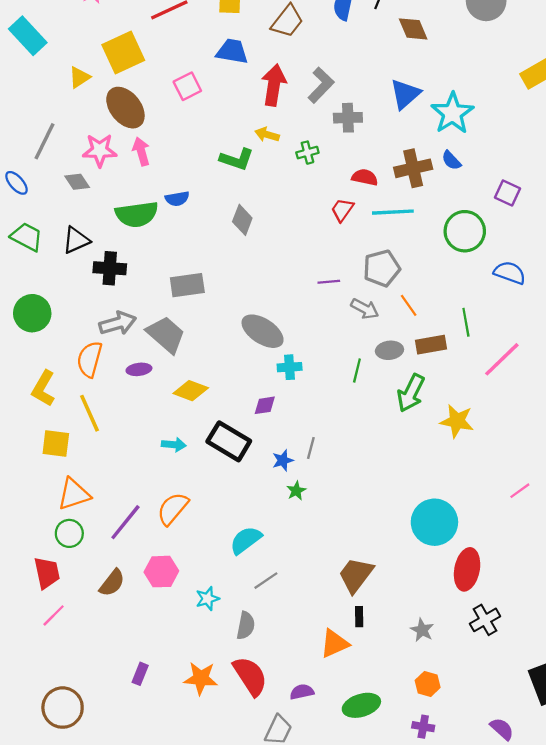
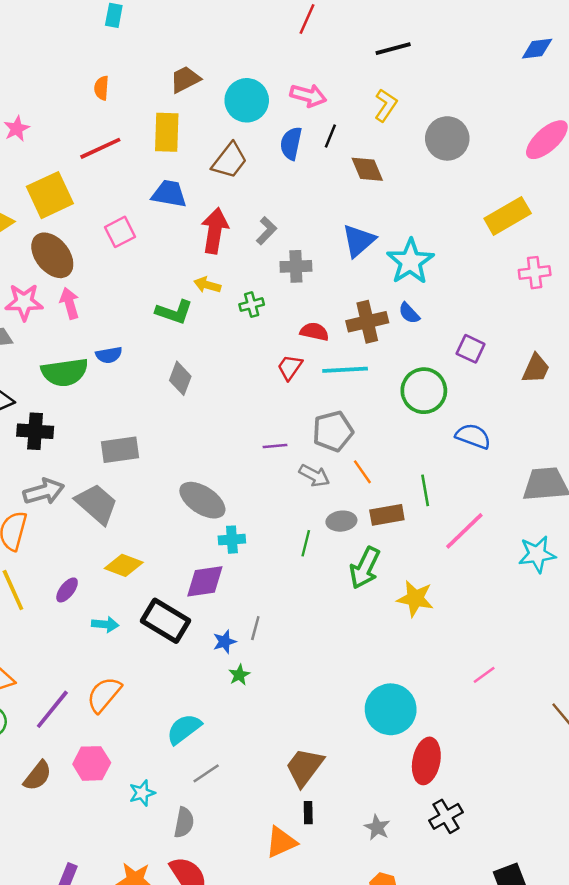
gray L-shape: (321, 85) -> (266, 231), size x0.7
purple ellipse: (139, 369) -> (67, 590), moved, turned -45
purple diamond: (265, 405) -> (205, 581), size x1.6

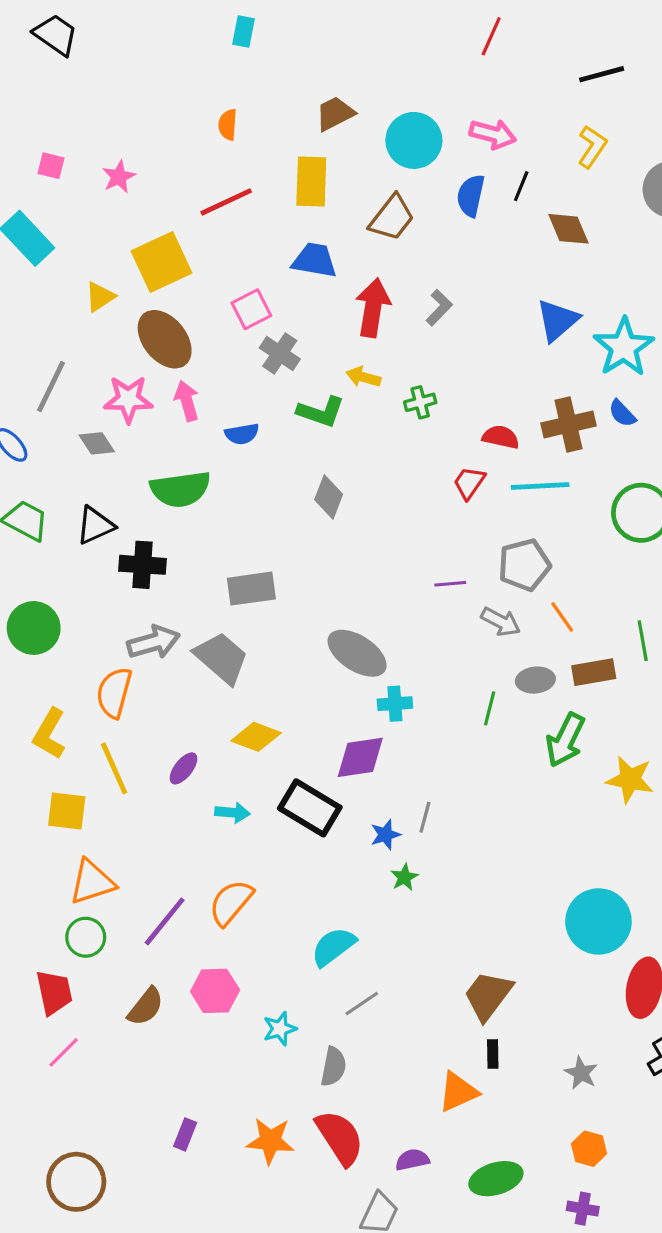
gray cross: (296, 266) -> (280, 353), moved, turned 36
blue semicircle: (109, 355) -> (242, 434), moved

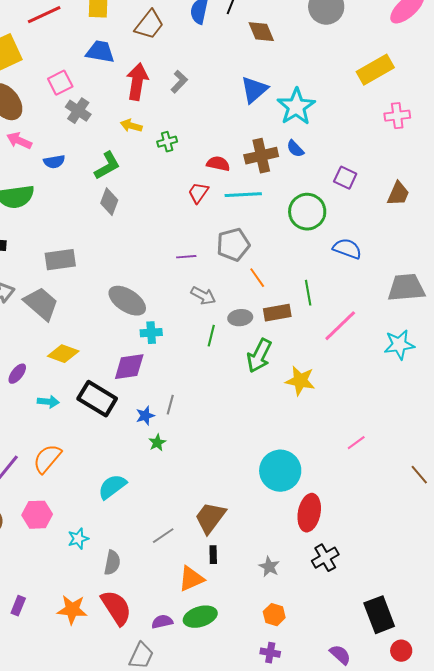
pink arrow: (187, 401) -> (19, 141), turned -50
green L-shape: (321, 412) -> (107, 166), moved, turned -48
gray arrow: (501, 622) -> (203, 296), moved
gray line: (362, 1003) -> (163, 536), moved
green ellipse: (496, 1179) -> (200, 617), moved

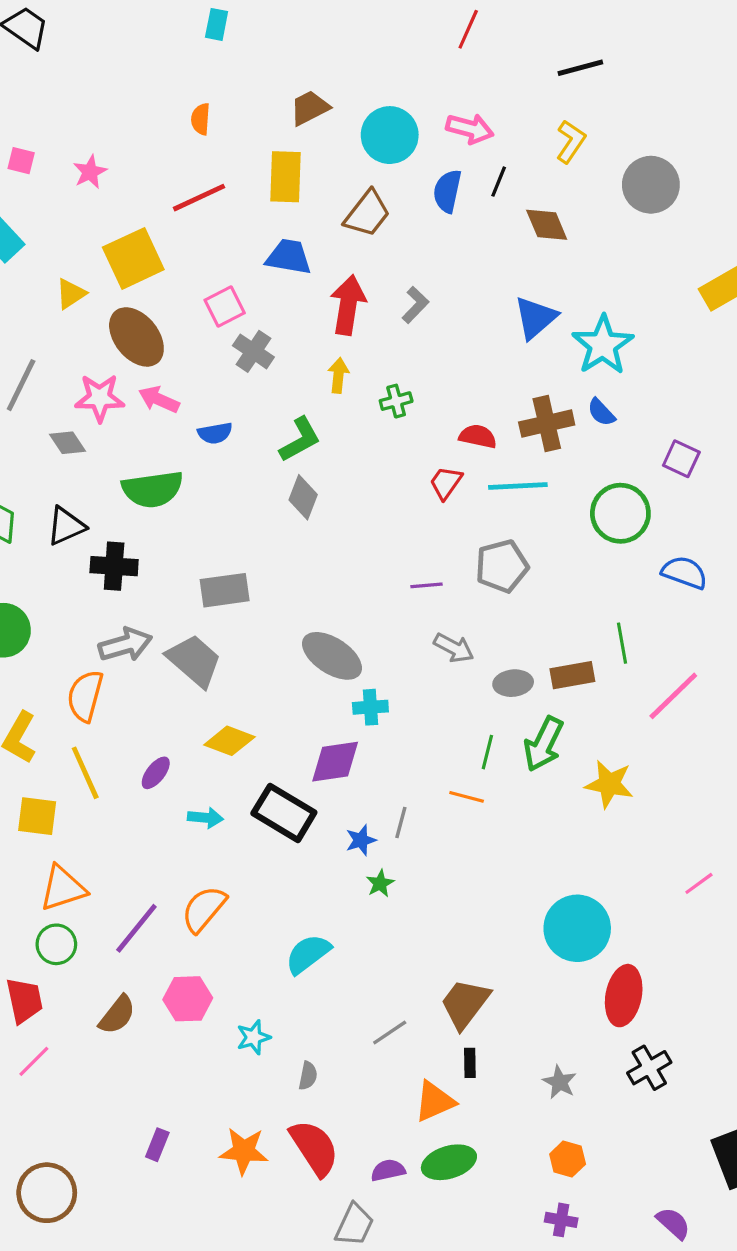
yellow arrow: (131, 126) -> (338, 375), turned 80
orange line: (257, 278) -> (467, 797), moved, turned -40
green line: (211, 336) -> (487, 752), moved
gray semicircle: (112, 563) -> (308, 1076), size x0.7

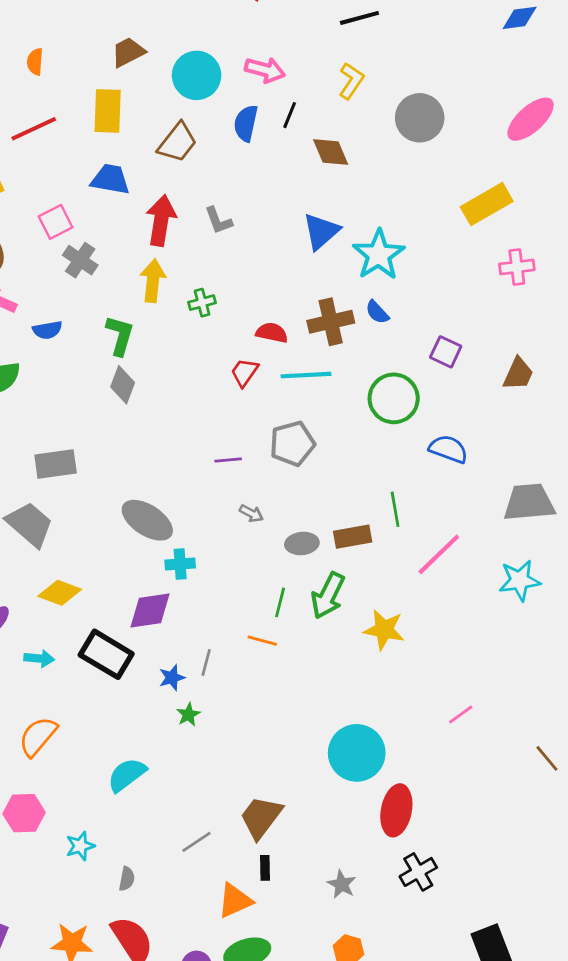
gray L-shape: (415, 305) -> (218, 220), turned 116
yellow arrow: (338, 375) -> (153, 281), size x1.4
green L-shape: (300, 440) -> (120, 335), turned -45
gray arrow: (454, 648) -> (251, 513), size x0.7

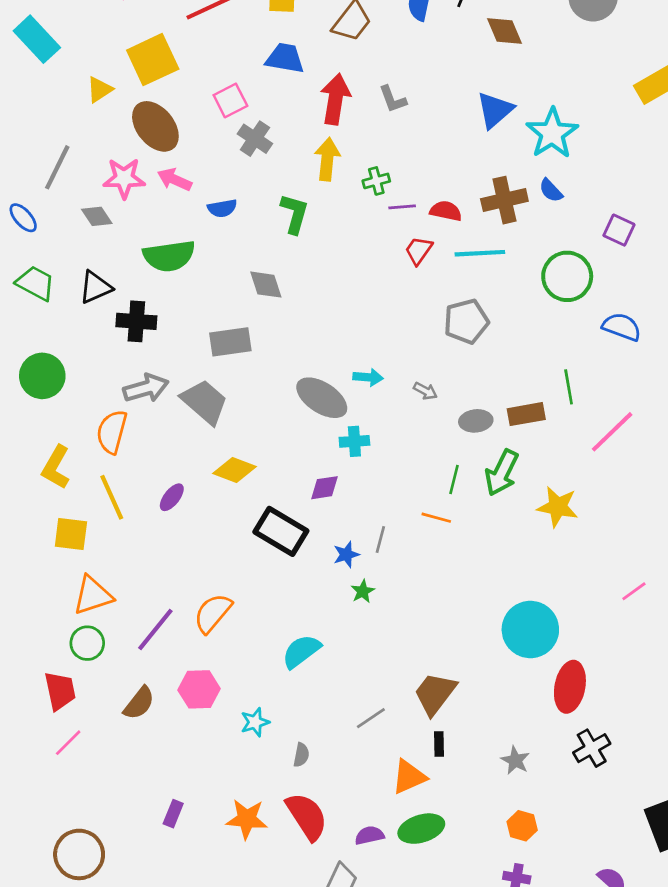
gray diamond: (123, 385) -> (266, 285), moved, turned -39
purple line: (228, 460) -> (402, 207), moved
purple diamond: (150, 611) -> (324, 488), size x0.7
cyan arrow: (39, 658) -> (368, 377), moved

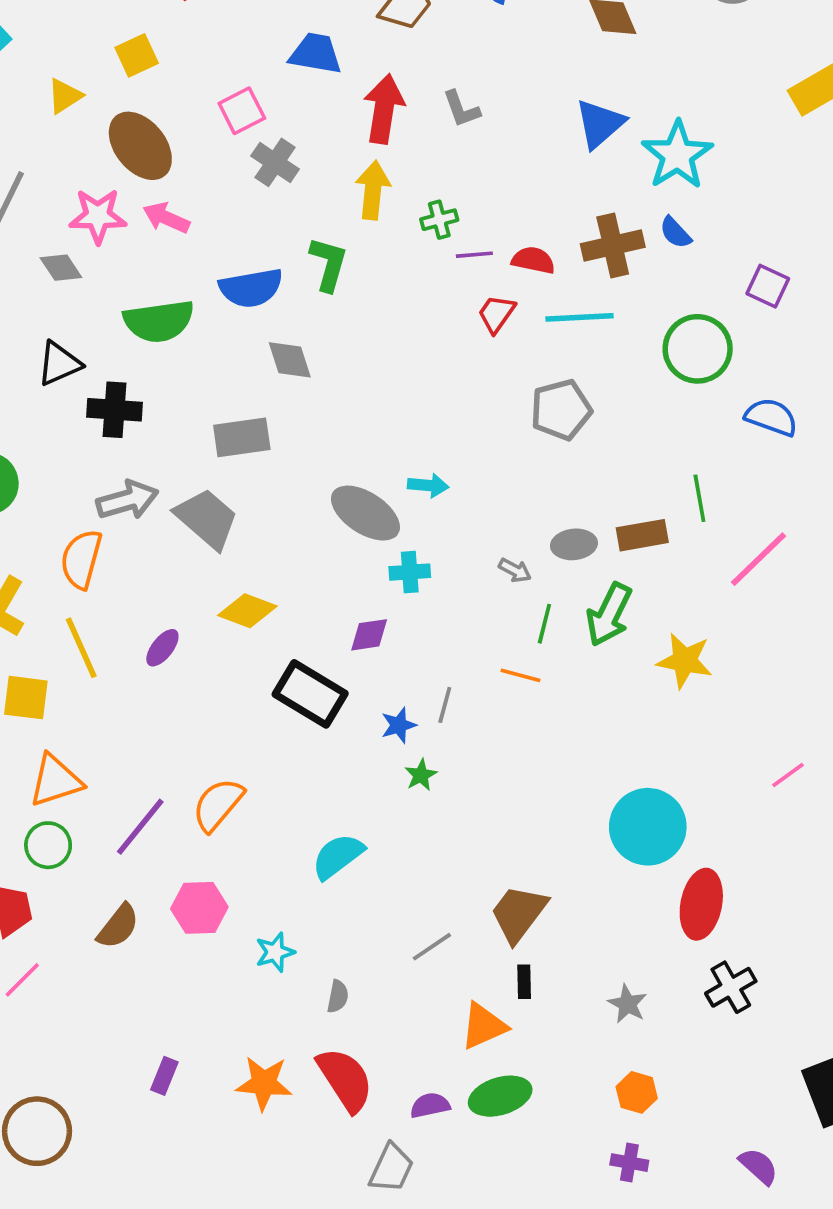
yellow square: (153, 60) -> (137, 55), size x0.6
blue semicircle: (222, 208) -> (251, 288), moved, size x1.6
gray arrow: (425, 391) -> (515, 570), moved

